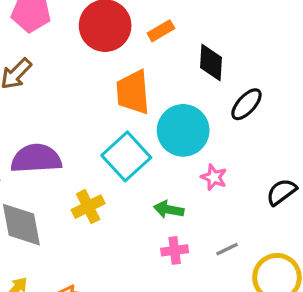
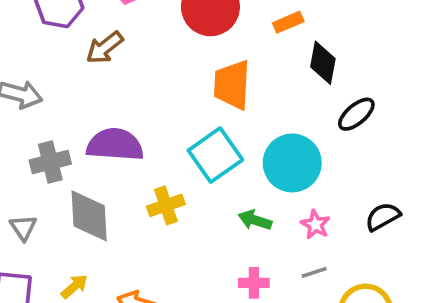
orange rectangle: (161, 31) -> (288, 22), moved
cyan circle: (183, 130) -> (292, 163), moved
pink star: (214, 177) -> (315, 224), moved
pink cross: (175, 250) -> (254, 283), moved

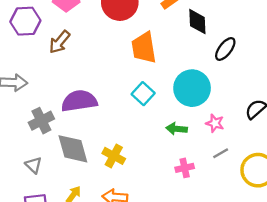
cyan square: (215, 155) -> (143, 94), size x0.7
yellow cross: (166, 205) -> (114, 156), moved, turned -30

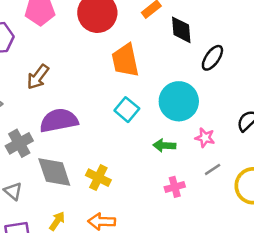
brown arrow: (60, 42) -> (38, 77), moved

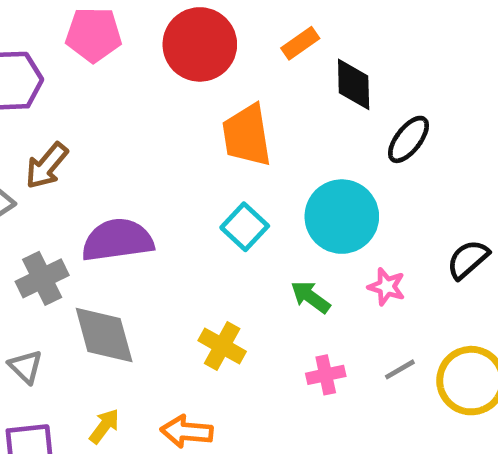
brown arrow: (38, 77) -> (47, 166), moved
green arrow: (164, 145) -> (310, 297), turned 30
gray line: (213, 169) -> (400, 369), moved
yellow cross: (98, 178) -> (222, 346), moved

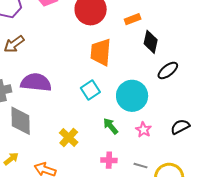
gray line: (400, 369) -> (141, 166), turned 32

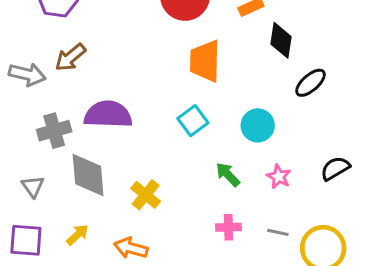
cyan circle: (132, 96) -> (258, 125), size x0.7
yellow cross: (69, 137) -> (146, 195), moved

